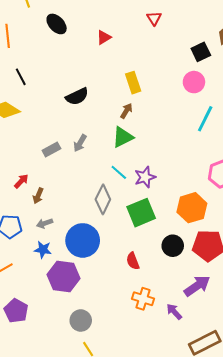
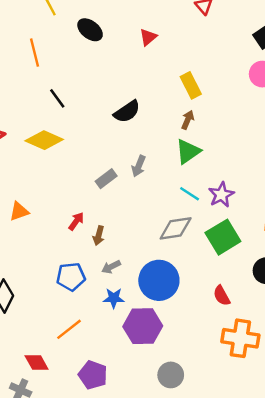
gray diamond: (103, 199) -> (176, 228), turned 64
orange cross: (143, 299) -> (240, 338), size x1.4

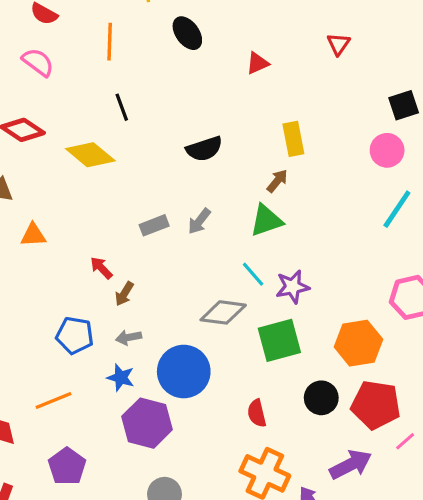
red arrow: (76, 221) -> (101, 268), turned -96

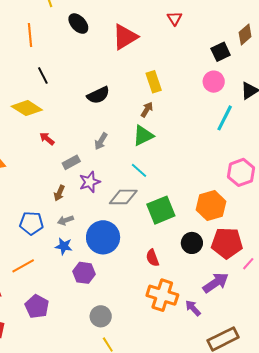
red triangle: (257, 63) -> (125, 37), size x1.8
gray rectangle: (154, 225) -> (71, 162), moved
red arrow: (101, 268) -> (47, 139), moved
purple star: (292, 287) -> (90, 182), moved
purple hexagon: (147, 423) -> (84, 273), size x0.7

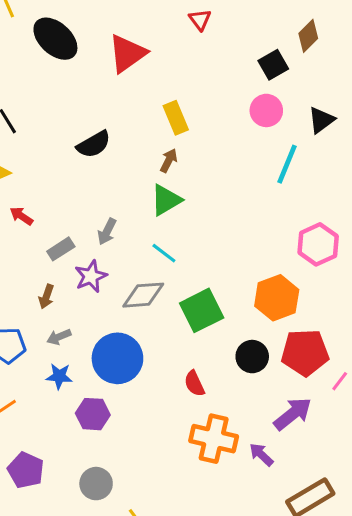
black ellipse: (78, 24) -> (55, 39), size x1.4
gray arrow: (101, 141) -> (107, 232), moved
gray circle: (101, 316) -> (96, 484), moved

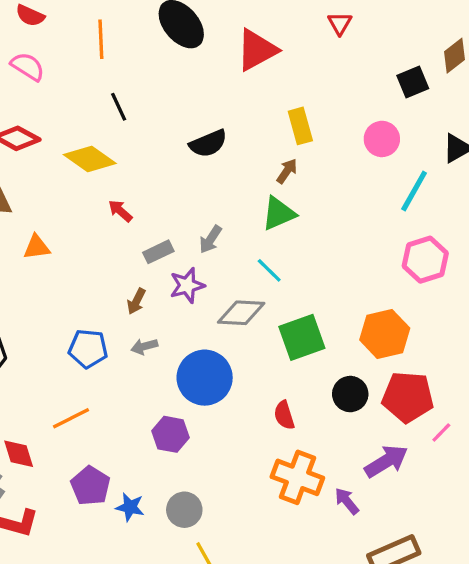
pink circle: (266, 110) -> (382, 139), moved
pink hexagon: (318, 244) -> (425, 260), moved
blue star: (59, 376) -> (130, 507), moved
gray circle: (96, 484) -> (184, 510), moved

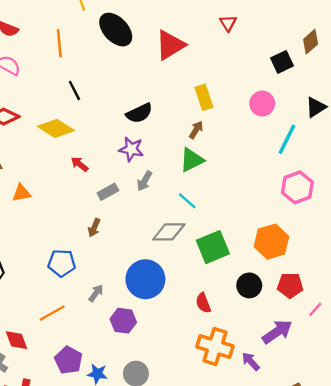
purple star: (187, 285) -> (131, 149), moved, turned 30
gray arrow: (144, 346) -> (96, 293), moved, turned 144
red pentagon: (408, 397) -> (290, 285), size x0.7

